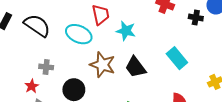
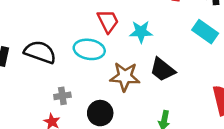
cyan rectangle: (177, 58) -> (205, 32), moved

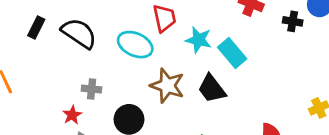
cyan rectangle: (205, 32) -> (232, 53), moved

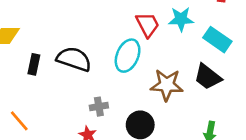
cyan star: (199, 40) -> (181, 19), moved
cyan ellipse: (135, 45) -> (128, 56), turned -76

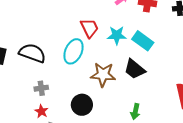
cyan star: (181, 19) -> (117, 35), moved
gray cross: (99, 107) -> (41, 88), moved

